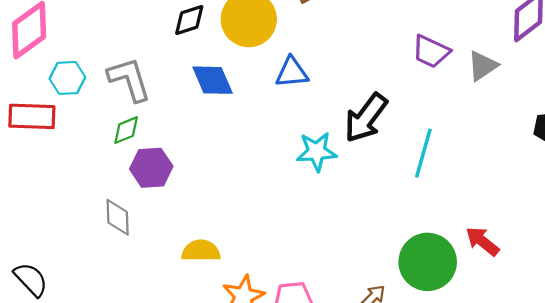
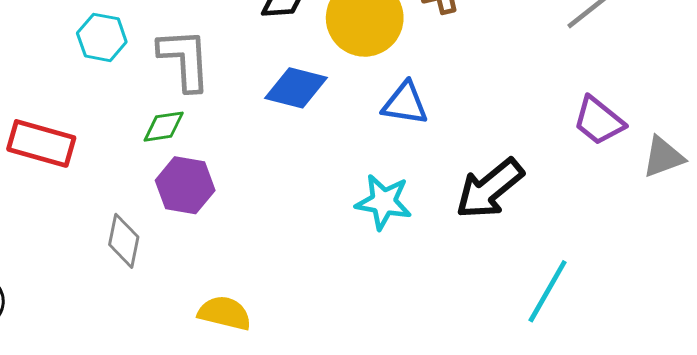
blue diamond: (213, 80) -> (296, 88), turned -66
red rectangle: (32, 116) -> (41, 143), moved
cyan star: (317, 152) -> (384, 202), moved
cyan line: (423, 153) -> (548, 291), moved

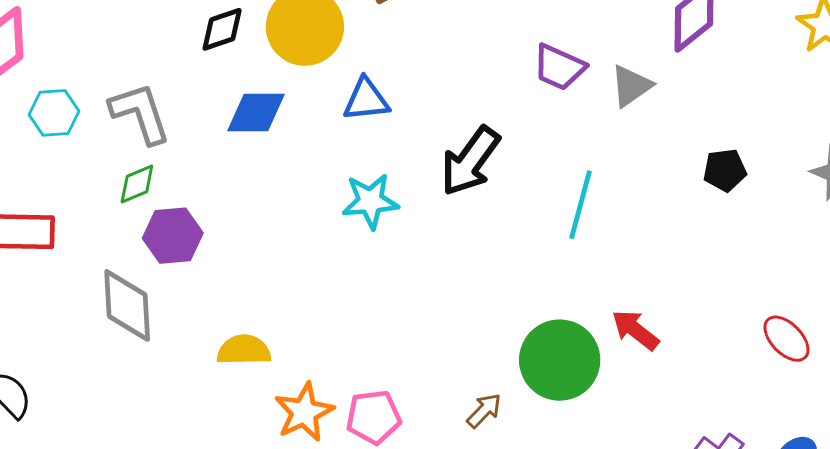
gray diamond: (124, 241) -> (127, 305), size x1.4
cyan line: (548, 291) -> (581, 205), moved

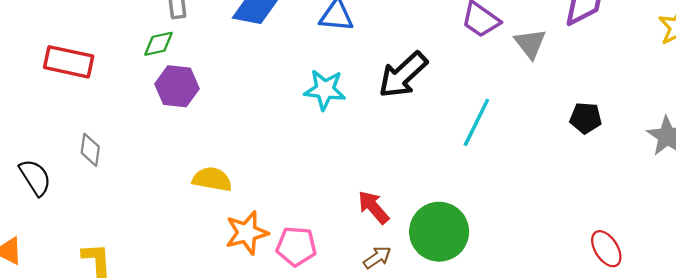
gray triangle: (631, 86) -> (530, 44), turned -44
gray diamond: (127, 305) -> (90, 150), moved, size x0.6
red arrow: (635, 330) -> (373, 207), moved

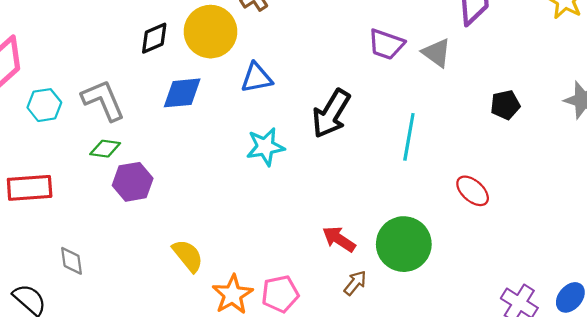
green diamond: (158, 44) -> (105, 149), turned 36
yellow semicircle: (212, 179) -> (188, 256), turned 57
red ellipse: (606, 249) -> (473, 191), moved

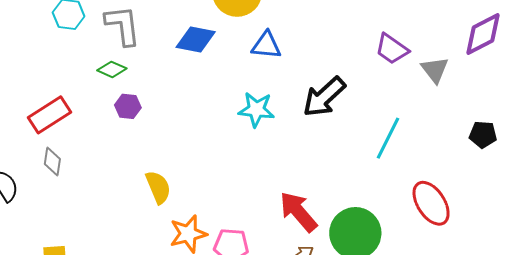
purple hexagon: (133, 182) -> (128, 106), size x0.7
red rectangle: (30, 188) -> (49, 115), moved, turned -45
red ellipse: (473, 191) -> (431, 203), size x1.4
red arrow: (339, 239) -> (298, 212), size x1.4

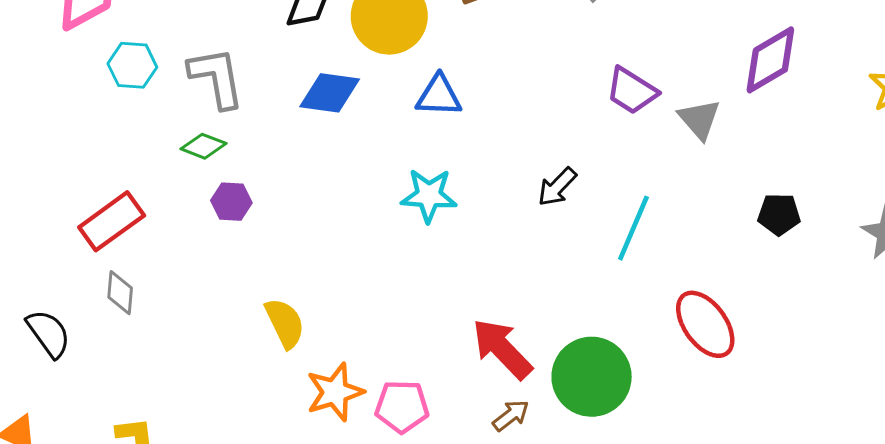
black arrow: (324, 97) -> (557, 187), moved, size x0.6

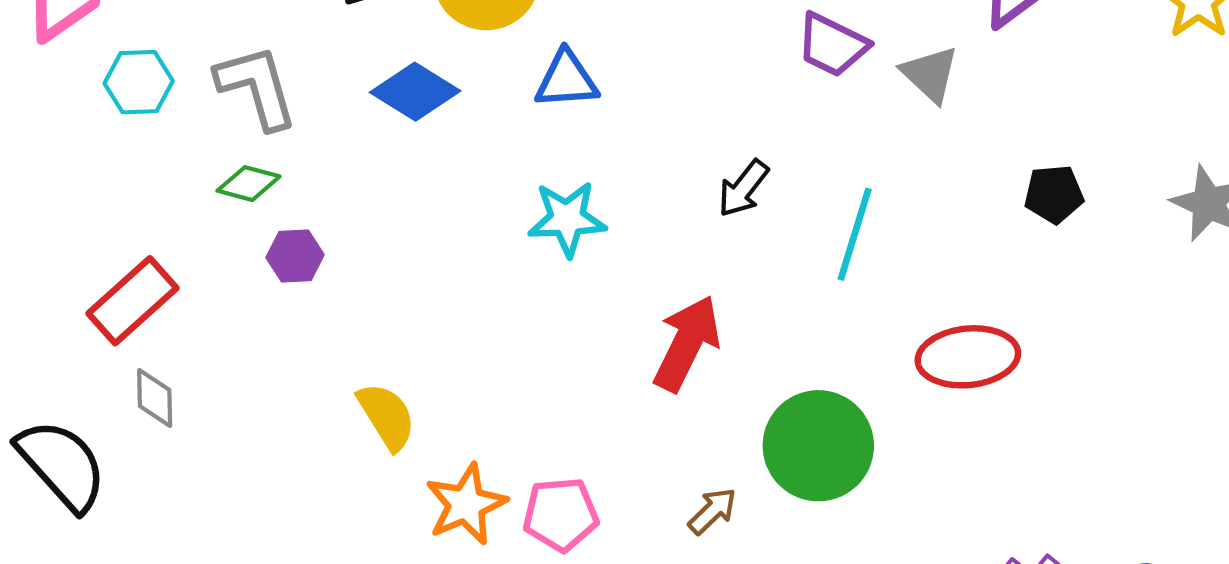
blue diamond: (330, 93) -> (415, 92), turned 30
red ellipse: (705, 324) -> (968, 357), turned -54
black semicircle: (49, 333) -> (62, 465), size x1.4
red arrow: (502, 349) -> (687, 343), moved, turned 76

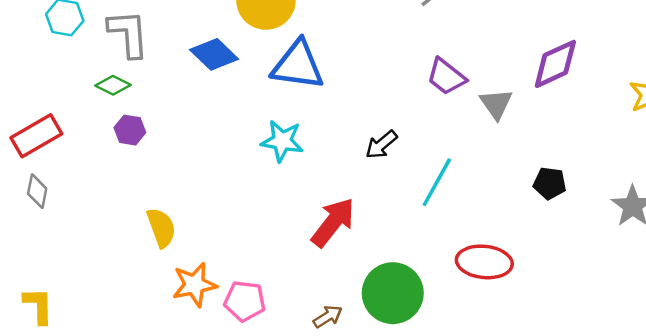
blue triangle: (567, 80) -> (298, 65), size x1.5

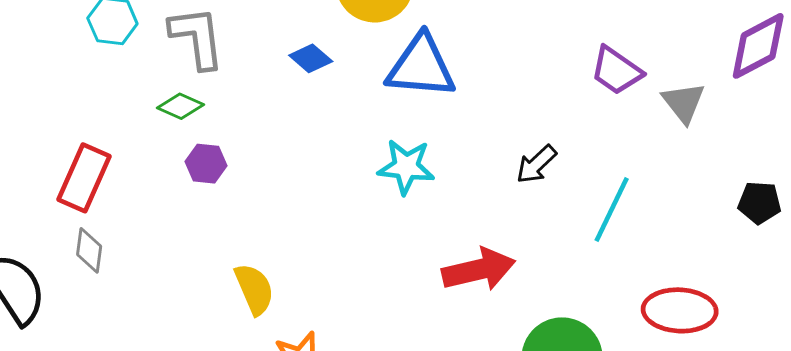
blue diamond: (214, 54) -> (311, 58), size x0.7
red rectangle: (36, 136) -> (84, 178), turned -33
red arrow: (333, 222) -> (479, 270), turned 42

